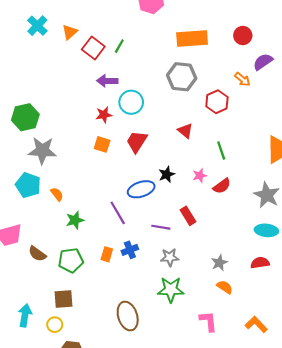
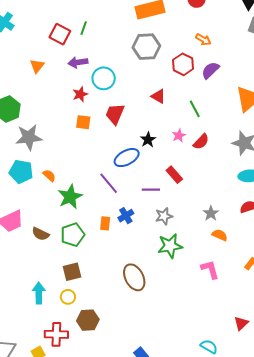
orange triangle: (70, 32) -> (37, 66), moved
purple semicircle: (263, 62) -> (210, 70), moved
green star: (75, 220) -> (70, 197), size x1.4

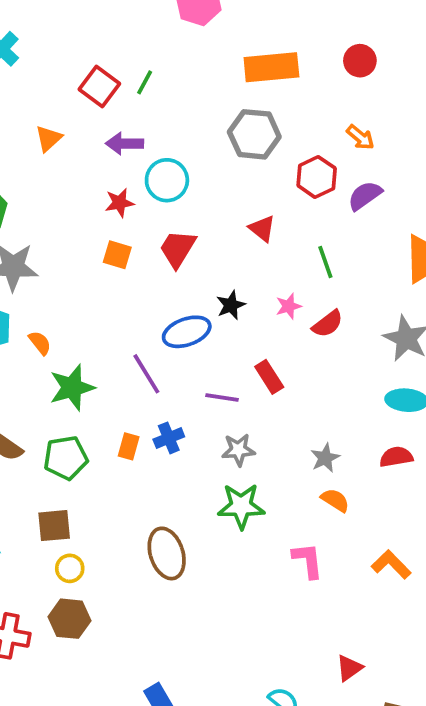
yellow circle: (68, 297) -> (70, 568), moved

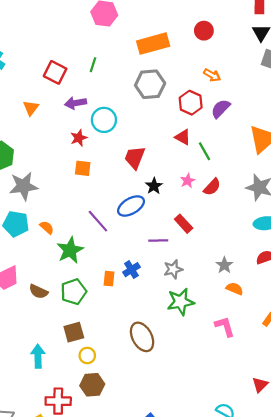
green line: (145, 82) -> (93, 65), moved
red triangle: (262, 229) -> (183, 137), moved
red trapezoid: (178, 249) -> (135, 158), moved
purple line: (146, 374) -> (98, 221), moved

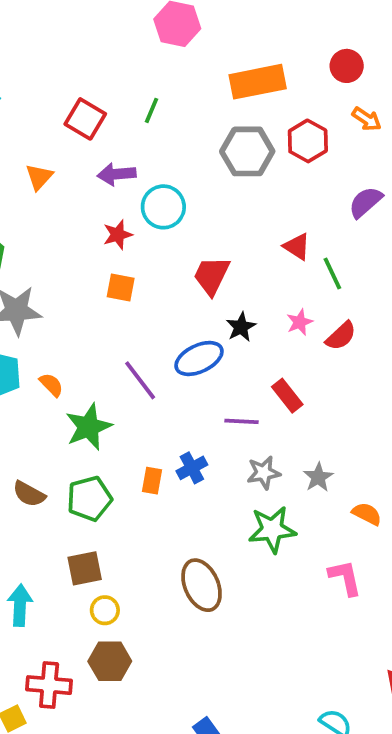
orange arrow: (212, 75) -> (367, 119), moved
red hexagon: (191, 103) -> (308, 141), moved
gray star: (224, 265) -> (318, 477), moved

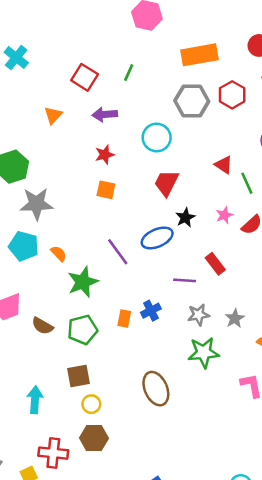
cyan circle: (163, 207) -> (157, 138), moved

